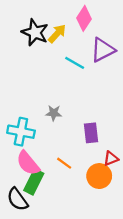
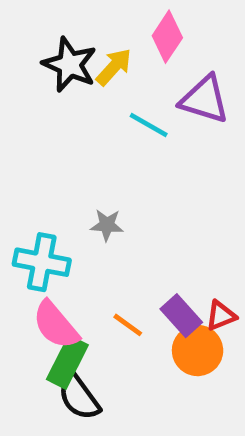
purple triangle: (103, 50) -> (204, 99), turned 44
purple rectangle: (91, 133) -> (181, 316), moved, turned -36
black semicircle: (17, 199) -> (79, 397), moved

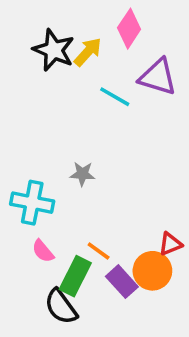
purple rectangle: (181, 316) -> (122, 282), moved
pink semicircle: (56, 325) -> (43, 251), size x0.6
green rectangle: (67, 362) -> (75, 276), moved

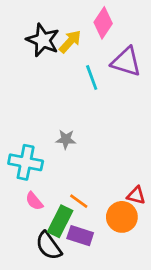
cyan line: (115, 97) -> (92, 78), turned 40
red triangle: (170, 244) -> (136, 195), turned 36
purple rectangle: (122, 282) -> (80, 236), moved, turned -30

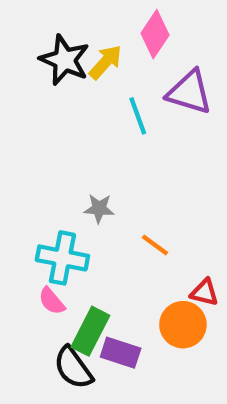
cyan cross: (26, 162) -> (62, 258), moved
orange line: (79, 201) -> (155, 245), moved

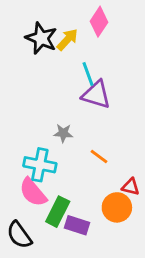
purple triangle: (189, 92) -> (96, 95), moved
pink semicircle: (52, 301) -> (33, 192), size x1.6
black semicircle: (73, 368) -> (19, 235), moved

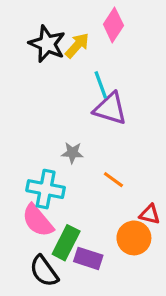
black semicircle: (19, 235) -> (44, 271), moved

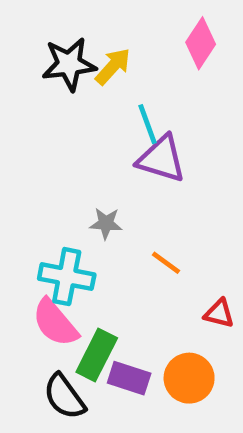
pink diamond: (113, 25) -> (201, 43), moved
black star: (47, 44) -> (69, 64), turned -30
orange circle: (134, 238) -> (189, 378), moved

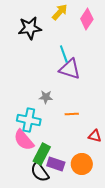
yellow arrow: (113, 66) -> (60, 12), moved
orange line: (166, 263) -> (72, 114), turned -40
black semicircle: (64, 397) -> (40, 172), moved

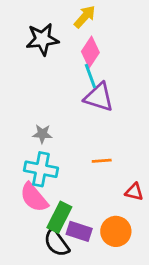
pink diamond: (87, 19) -> (90, 52), moved
gray star: (46, 97) -> (42, 134), moved

